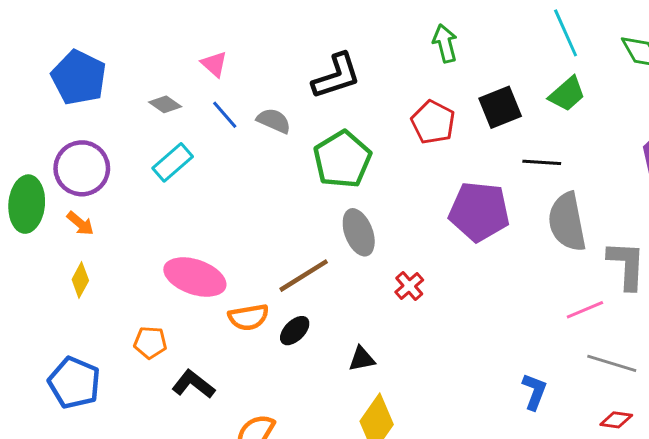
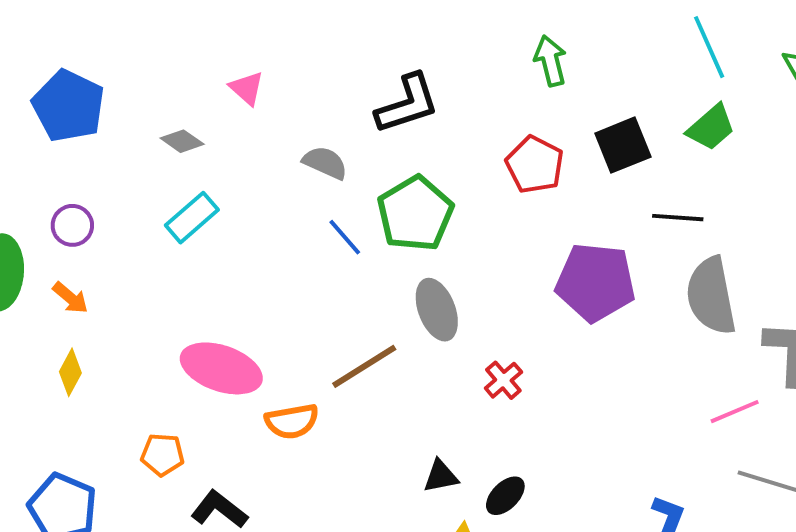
blue line: (225, 115) -> (345, 237), moved
purple circle: (82, 168) -> (72, 225), size x0.6
black ellipse: (295, 331) -> (505, 496), moved

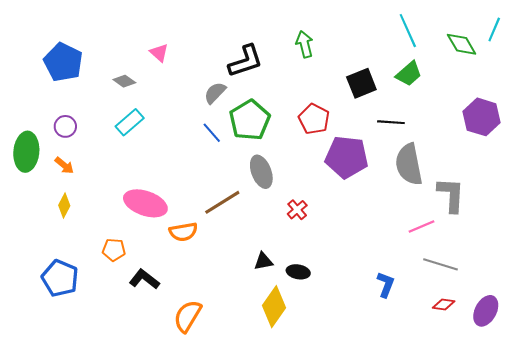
green arrow: (550, 61) -> (305, 44), moved
gray semicircle: (325, 163) -> (215, 93), moved, turned -70
red pentagon: (535, 165) -> (314, 119), moved
black ellipse: (505, 496) -> (298, 272), turned 55

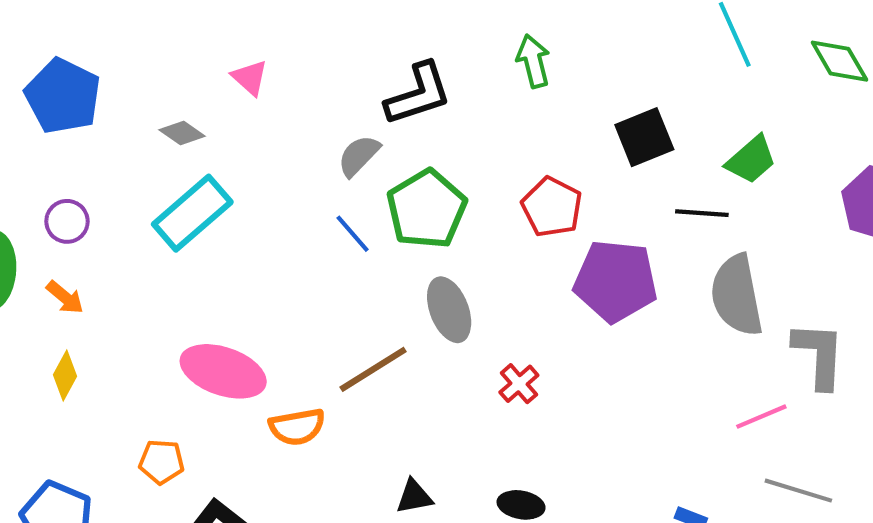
green trapezoid: (409, 74) -> (751, 160), moved
cyan rectangle: (130, 122) -> (192, 213), size x1.4
black triangle: (263, 261) -> (414, 497), moved

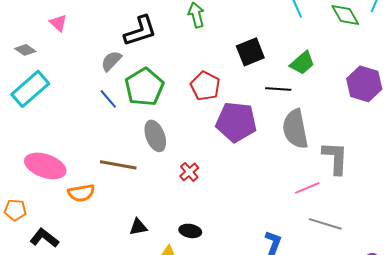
brown line: (373, 369) -> (118, 165), turned 42

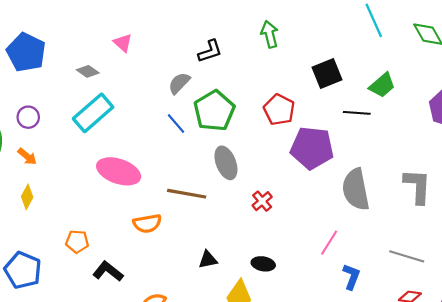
black L-shape: (140, 31) -> (210, 51), size x0.7
gray semicircle: (295, 129) -> (356, 189), moved
pink ellipse: (45, 166) -> (119, 171), moved
pink line: (307, 188) -> (329, 243), moved, turned -35

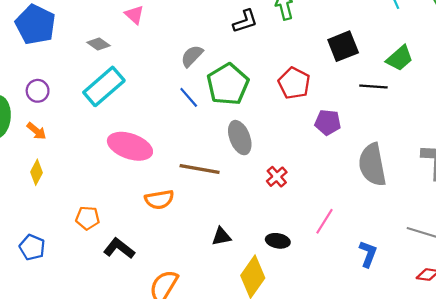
black L-shape: (210, 51) -> (245, 21), moved
purple pentagon: (312, 148) -> (328, 122), size x0.6
pink line: (329, 243) -> (325, 221), moved
blue pentagon: (23, 270) -> (32, 247), size x0.7

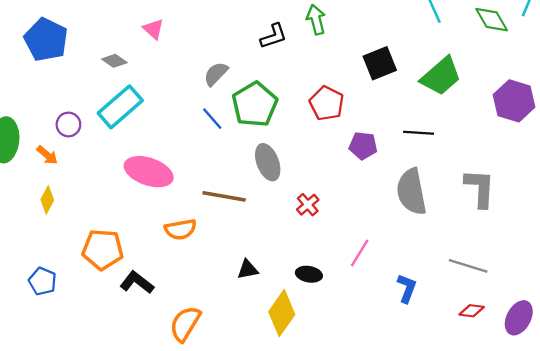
green trapezoid: (400, 58) -> (441, 76), size x1.4
black line: (373, 86) -> (419, 133), moved
purple circle: (38, 91) -> (68, 124), moved
orange pentagon: (88, 218) -> (103, 249), size x1.6

